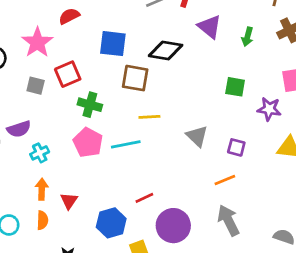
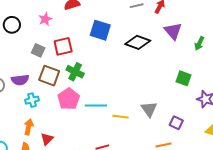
pink star: (37, 42) -> (45, 19), size x0.6
brown square: (135, 78) -> (49, 76), moved
yellow line: (149, 117) -> (120, 117), moved

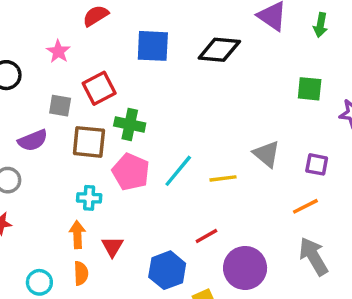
purple semicircle: (20, 80) -> (33, 140), moved
cyan cross: (32, 100) -> (89, 198), moved, turned 32
cyan line: (96, 105) -> (178, 171), turned -35

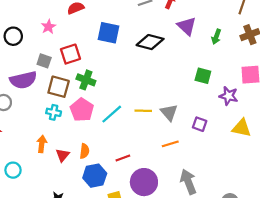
purple semicircle: (33, 140) -> (23, 80), size x1.4
yellow line: (223, 178) -> (143, 111), moved
cyan cross: (89, 198) -> (54, 112), moved
orange line: (305, 206) -> (170, 144), moved
orange semicircle: (81, 273) -> (84, 151), moved

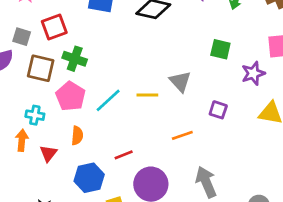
purple star: (229, 96) -> (253, 73), turned -30
cyan cross: (54, 112) -> (35, 115), moved
gray triangle: (169, 112) -> (180, 81), moved
orange semicircle: (84, 151) -> (77, 136), moved

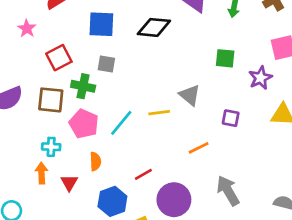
gray square: (22, 37) -> (106, 64), moved

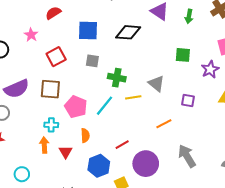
green cross: (83, 86) -> (117, 78), moved

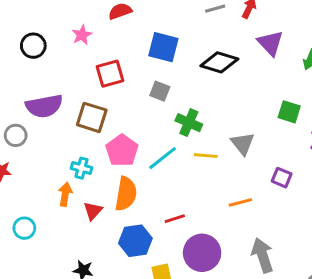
orange semicircle: (85, 135) -> (126, 194), size x1.6

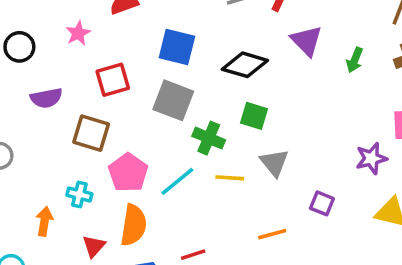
gray square: (160, 91) -> (173, 100), size x1.6
purple semicircle: (44, 106) -> (46, 98), moved, size x0.7
green square: (289, 112) -> (254, 116), moved
orange arrow: (65, 194) -> (44, 221), moved

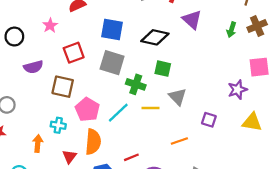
green arrow: (355, 60) -> (231, 30), moved

